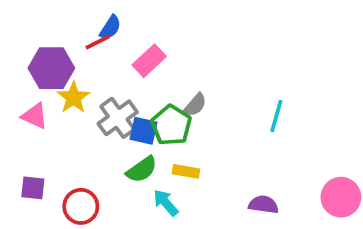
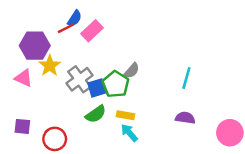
pink rectangle: (149, 61) -> (92, 31), moved
blue square: (144, 131) -> (97, 88), turned -30
cyan arrow: (166, 203) -> (129, 133), moved
purple semicircle: (263, 205) -> (185, 118), moved

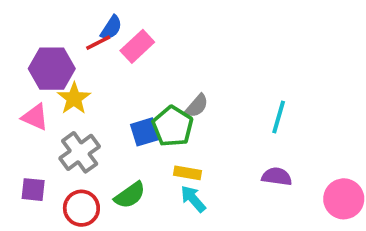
gray cross: (80, 79) -> (80, 152), moved
green semicircle: (96, 114) -> (130, 195), moved

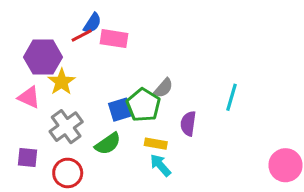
pink rectangle: (137, 46) -> (114, 39), turned 52
purple semicircle: (277, 177) -> (188, 124), moved, turned -90
green semicircle: (130, 195) -> (108, 144), moved

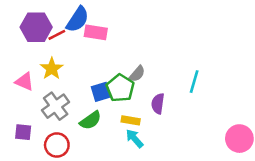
blue semicircle: (92, 23) -> (78, 19), size x1.5
red line: (82, 35) -> (57, 35), moved
purple hexagon: (43, 57) -> (36, 27), moved

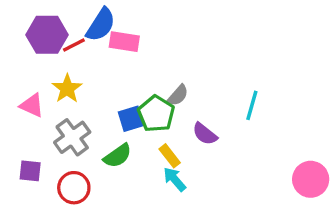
purple semicircle: (158, 104) -> (205, 134), turned -60
yellow rectangle: (131, 120) -> (170, 156), turned 42

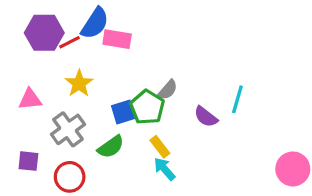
yellow star: (67, 89) -> (79, 83), moved
pink triangle: (32, 105) -> (30, 99), turned -30
purple semicircle: (205, 134) -> (206, 117), moved

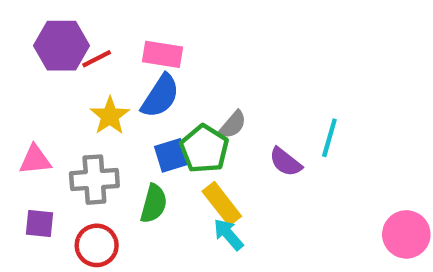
blue semicircle: (95, 23) -> (160, 96), moved
pink triangle: (30, 99) -> (35, 160), moved
gray cross: (68, 129) -> (94, 180), turned 32
green semicircle: (111, 147) -> (154, 204), turned -40
yellow rectangle: (160, 147) -> (222, 204), size x1.4

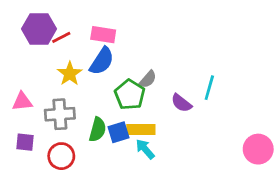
blue square: (171, 155) -> (119, 132), moved
yellow rectangle: (222, 204) -> (141, 130), turned -52

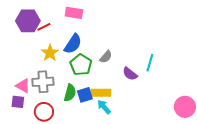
pink rectangle: (103, 35) -> (74, 13), moved
green pentagon: (130, 95) -> (81, 65), moved
pink triangle: (22, 102) -> (23, 86), moved, turned 35

